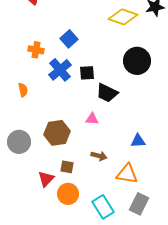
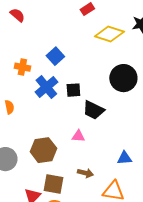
brown square: (67, 167) -> (53, 184), size x1.5

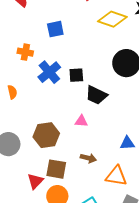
blue square: (55, 56) -> (55, 29), moved, turned 30

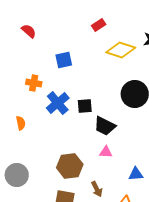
pink triangle: (81, 121) -> (106, 152), moved
brown hexagon: (46, 135) -> (70, 166), moved
brown arrow: (88, 158) -> (97, 189), turned 49

